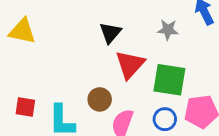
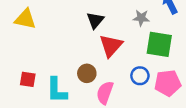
green square: (169, 80) -> (159, 44), moved
blue circle: (165, 119) -> (140, 76), moved

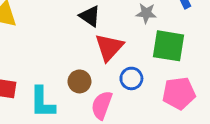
black triangle: (95, 20) -> (90, 16), turned -36
blue circle: (140, 76) -> (131, 78), moved

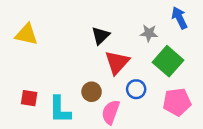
black triangle: (90, 16) -> (100, 36), turned 42
green square: (168, 46) -> (168, 61), turned 32

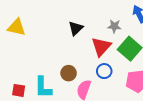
red triangle: (117, 62) -> (101, 47), moved
red square: (29, 98) -> (19, 90), moved

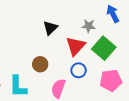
brown circle: (69, 73) -> (40, 64), moved

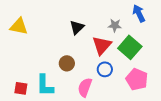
pink pentagon: (111, 80) -> (137, 79), turned 30

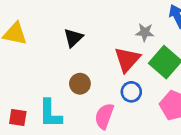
black triangle: (77, 27) -> (73, 38), moved

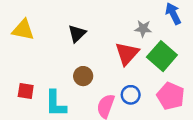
blue circle: (131, 92) -> (131, 95), moved
red square: (18, 117) -> (26, 91), moved

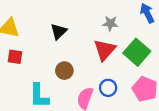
gray star: (143, 29) -> (110, 23), moved
red square: (26, 91) -> (15, 57), moved

